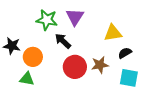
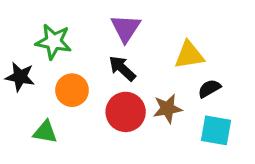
green star: (47, 20) -> (54, 42), moved
black arrow: (63, 41) -> (122, 68), moved
orange circle: (33, 57) -> (72, 90), moved

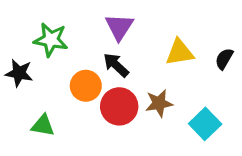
black semicircle: (209, 88) -> (224, 59), moved, turned -30
orange circle: (72, 90) -> (86, 86), moved
cyan square: (216, 130) -> (205, 124), turned 36

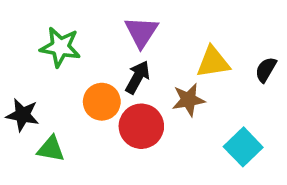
black arrow: (116, 65) -> (138, 77), turned 76
black star: (19, 73) -> (23, 115), moved
brown star: (159, 103) -> (188, 100), moved

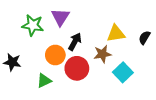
purple triangle: (141, 32) -> (60, 17), moved
cyan square: (243, 147) -> (123, 72), moved
green triangle: (51, 149) -> (44, 81), moved, turned -35

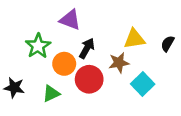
purple triangle: (60, 17) -> (70, 20), turned -42
green star: (33, 25) -> (38, 46), moved, turned 30
black star: (12, 62) -> (14, 88), moved

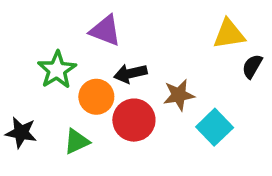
yellow triangle: (134, 39) -> (229, 34), moved
black arrow: (87, 48) -> (130, 73), turned -132

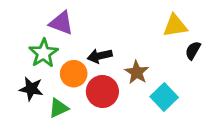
purple triangle: (105, 30) -> (61, 23), moved
brown star: (179, 95) -> (137, 72), turned -30
black star: (21, 133) -> (31, 89), moved

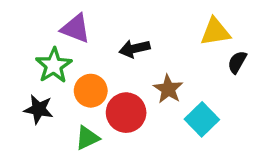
black arrow: (100, 56) -> (134, 49), moved
green triangle: (59, 108) -> (87, 138), moved

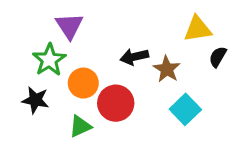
purple triangle: (76, 28) -> (69, 26), turned 36
black arrow: (134, 49) -> (134, 57), moved
brown star: (168, 89) -> (167, 69), moved

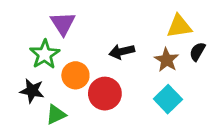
brown star: (167, 69) -> (167, 60), moved
green triangle: (80, 126) -> (56, 115), moved

